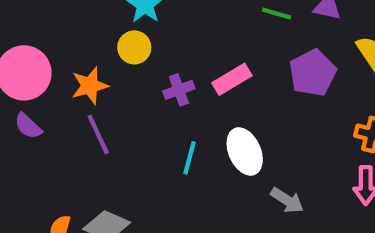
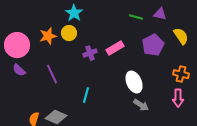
orange star: (90, 86) -> (48, 36), moved
white ellipse: (245, 151) -> (134, 82), moved
cyan line: (189, 158) -> (86, 95), moved

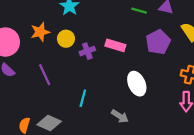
yellow circle: (69, 33) -> (66, 39), moved
pink rectangle: (115, 48) -> (115, 45), turned 48
gray arrow: (141, 105) -> (120, 116), moved

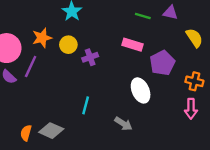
purple pentagon: (158, 42) -> (162, 63), moved
pink rectangle: (115, 45) -> (133, 45), moved
purple line: (45, 75) -> (31, 66), moved, turned 50

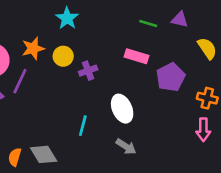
white ellipse: (141, 90) -> (122, 109), moved
gray diamond: (51, 131) -> (44, 154), turned 35

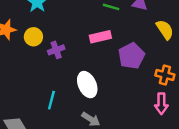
pink rectangle: (136, 56) -> (100, 37), turned -30

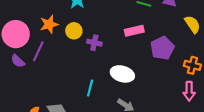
purple cross: (56, 50) -> (94, 43), turned 32
white ellipse: (87, 85) -> (122, 74), turned -50

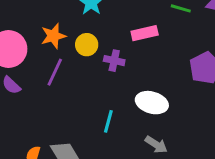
pink rectangle: (134, 31) -> (145, 33), moved
purple line: (38, 51) -> (55, 72), moved

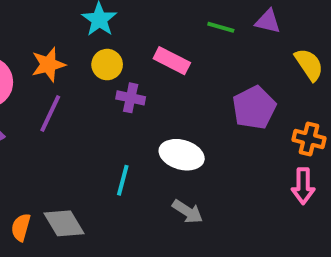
pink rectangle: (145, 33) -> (172, 61), turned 40
yellow circle: (87, 45) -> (107, 65), moved

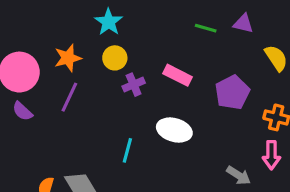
pink rectangle: (172, 61) -> (177, 75), moved
purple cross: (131, 98) -> (134, 85), turned -35
gray arrow: (187, 212) -> (239, 175), moved

